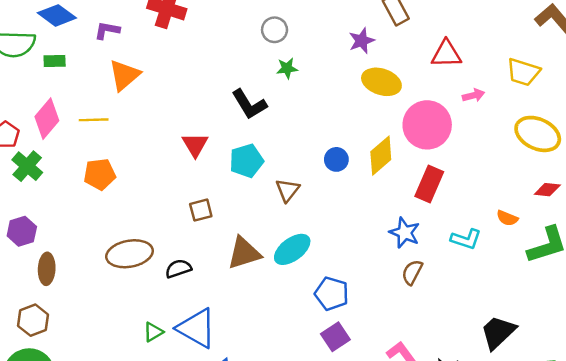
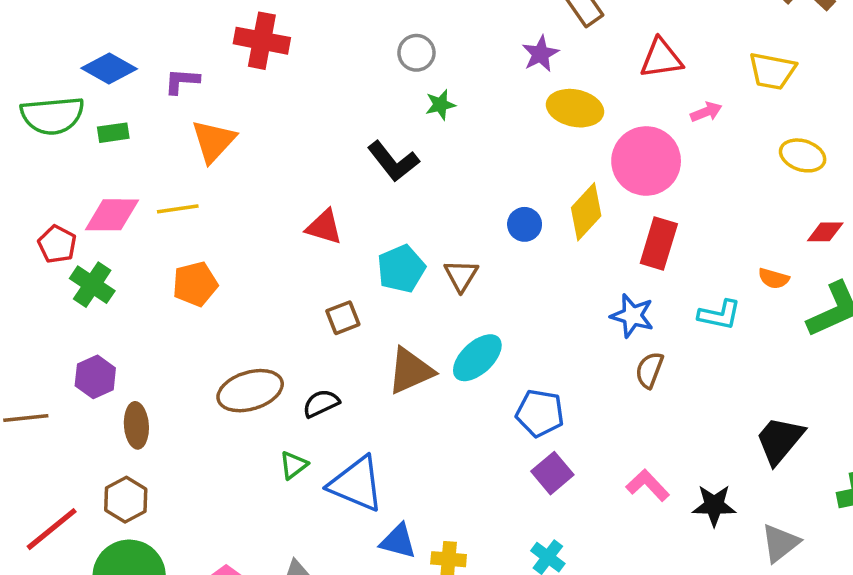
pink diamond: (47, 119) -> (112, 215), turned 57
yellow ellipse: (538, 134) -> (803, 155), size x0.7
red triangle: (195, 145) -> (324, 227), turned -36
cyan pentagon: (246, 161) -> (401, 269), moved
green triangle: (153, 332) -> (294, 465), moved

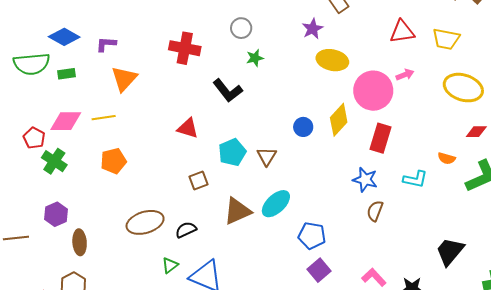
red cross: (262, 41) -> (185, 48), moved
red triangle: (661, 58) -> (402, 32), moved
pink arrow: (706, 112) -> (405, 75), moved
yellow ellipse: (803, 155) -> (463, 88), size x1.5

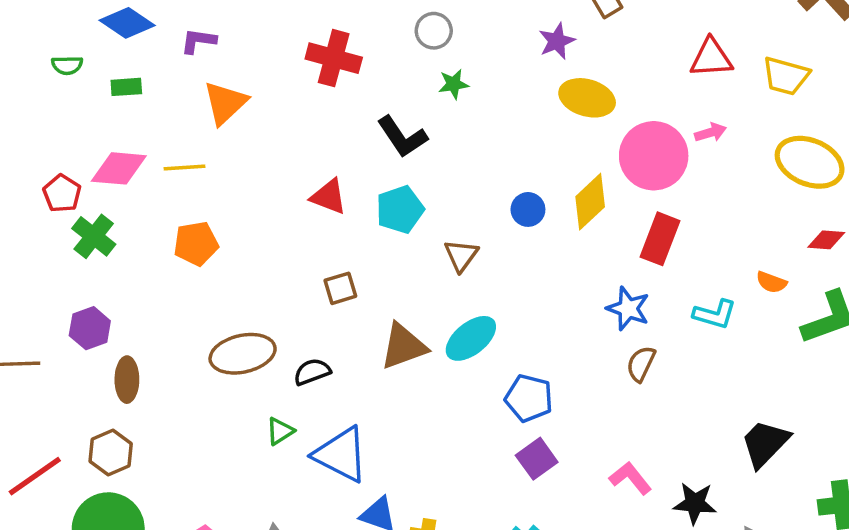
green semicircle: (32, 64) -> (67, 65), size x0.5
cyan pentagon: (232, 152) -> (400, 210), moved

